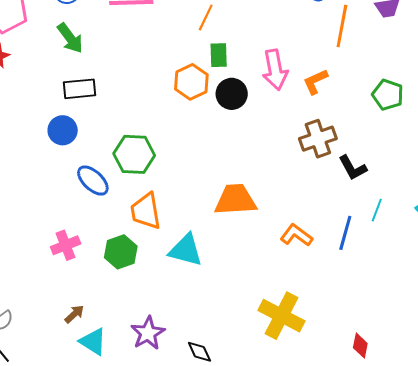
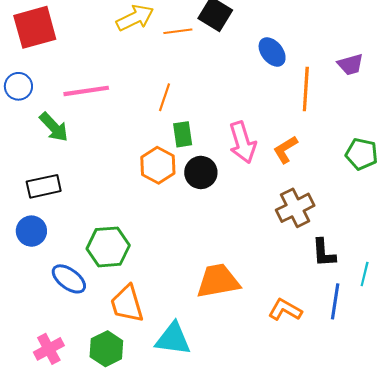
green arrow: (70, 38) -> (54, 127), moved
black L-shape: (353, 168) -> (324, 253), moved, turned 32

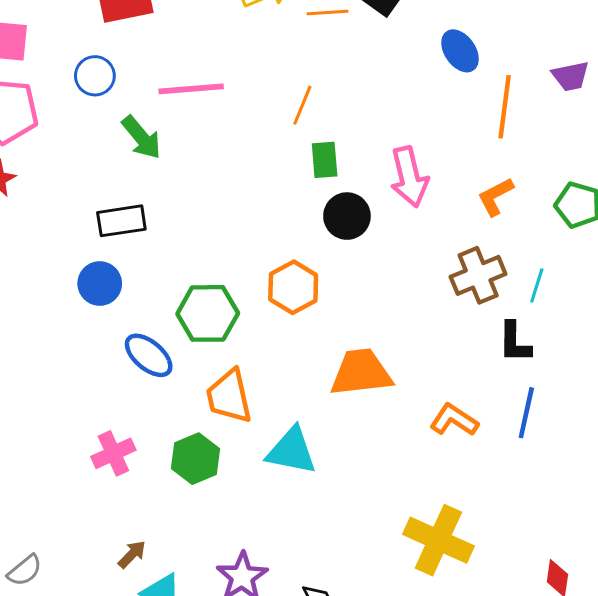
orange L-shape: (285, 150) -> (496, 197), moved
orange hexagon: (158, 165) -> (293, 287), moved
cyan line: (365, 274) -> (537, 285), moved

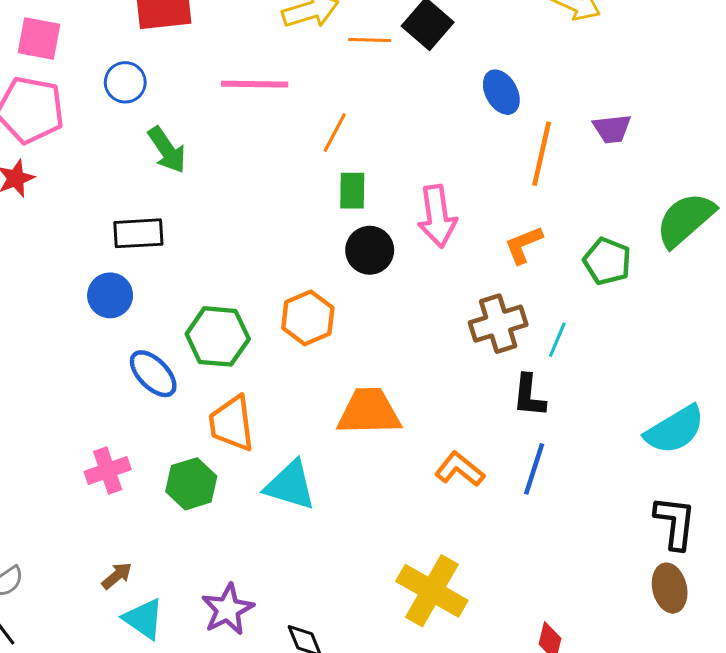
pink line: (191, 89) -> (255, 84), moved

